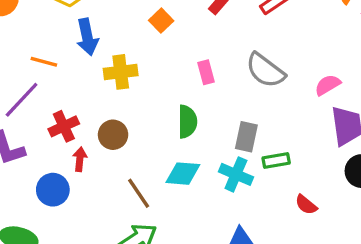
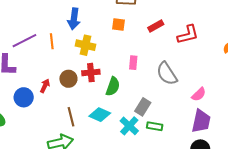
orange square: (161, 21) -> (119, 25), turned 32
orange line: (44, 62) -> (52, 41), moved, turned 49
pink semicircle: (328, 85) -> (199, 94), turned 147
red cross: (64, 126) -> (91, 73), moved

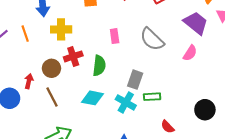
brown line: (71, 117) -> (52, 97), moved
purple trapezoid: (201, 121) -> (196, 23), moved, turned -50

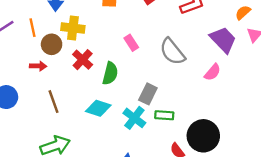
pink rectangle: (115, 36) -> (131, 43), turned -32
red cross: (73, 56) -> (83, 60), turned -36
brown circle: (51, 68) -> (52, 44), moved
red arrow: (29, 81) -> (38, 66), moved, turned 72
black circle: (205, 110) -> (203, 136), moved, size x1.4

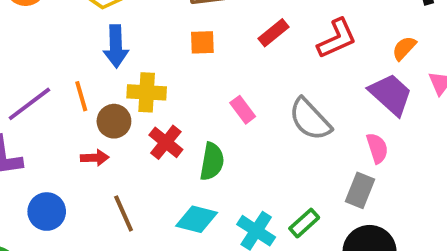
orange semicircle: (243, 13) -> (404, 48), moved
pink semicircle: (213, 72) -> (377, 148), turned -54
gray rectangle: (148, 94) -> (360, 190), moved
green rectangle: (164, 115) -> (304, 223), turned -42

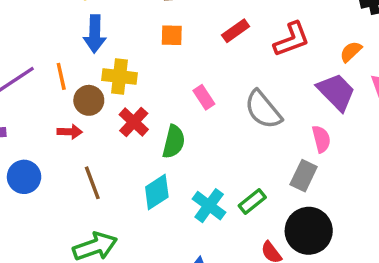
cyan diamond: (197, 219) -> (157, 192), turned -51

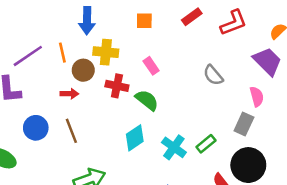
pink rectangle: (204, 97) -> (151, 66), moved
gray semicircle: (263, 110) -> (213, 75), size x0.7
red cross: (134, 122) -> (117, 86), turned -30
green semicircle: (174, 142) -> (147, 100), turned -65
brown line: (92, 183) -> (71, 131), moved

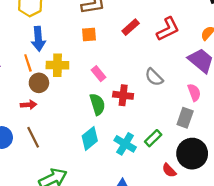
orange line: (62, 53) -> (28, 63), moved
red cross: (117, 86) -> (123, 95), moved
green semicircle: (147, 100) -> (97, 104), turned 40

